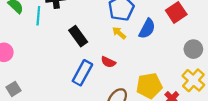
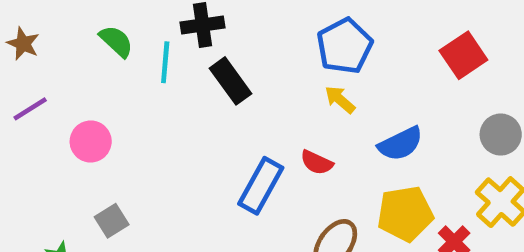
blue semicircle: (147, 29) -> (401, 144), moved, turned 36
black rectangle: (78, 36) -> (230, 81), moved

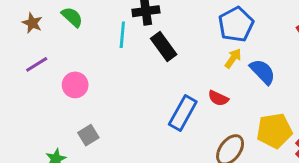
green semicircle: (116, 41) -> (72, 17), moved
yellow arrow: (340, 100) -> (233, 58), turned 84
blue semicircle: (401, 144) -> (263, 72), moved, turned -108

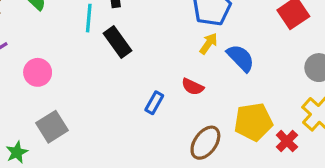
black rectangle: (164, 47) -> (118, 42), moved
blue rectangle: (183, 113) -> (154, 103), size x0.6
gray square: (88, 135) -> (52, 127), size x1.4

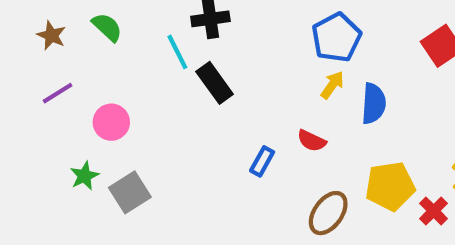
cyan line: (89, 18) -> (177, 52), turned -32
blue semicircle: (241, 58) -> (374, 104), turned 48
green star: (17, 152) -> (84, 176), moved

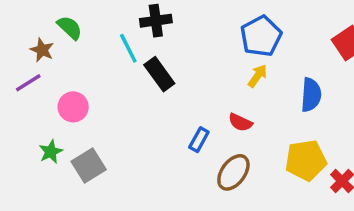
brown star: (51, 35) -> (42, 50), moved
blue semicircle: (374, 104) -> (311, 95), moved
brown ellipse: (328, 213) -> (233, 172), moved

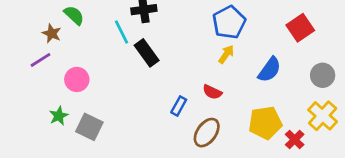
blue semicircle: (311, 95) -> (270, 70), turned 32
gray square: (89, 165) -> (89, 127), turned -32

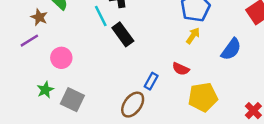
yellow pentagon: (265, 123) -> (203, 97), moved
brown ellipse: (207, 133) -> (133, 105), moved

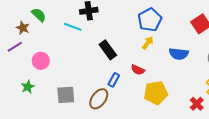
cyan line: (101, 16) -> (73, 27), turned -42
black rectangle: (123, 34) -> (108, 50), moved
blue semicircle: (231, 49) -> (179, 54), turned 60
gray square: (72, 100) -> (66, 95), moved, turned -30

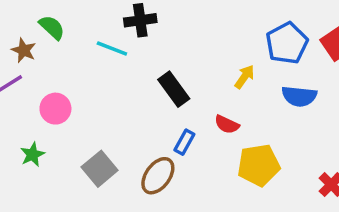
blue pentagon: (150, 20) -> (287, 43), moved
gray square: (66, 95) -> (100, 169), turned -36

